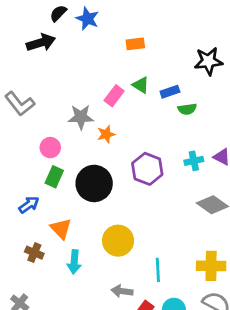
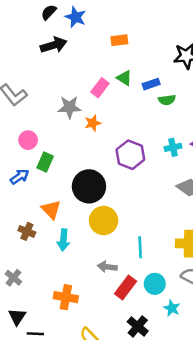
black arrow: (41, 43) -> (54, 45), moved
pink circle: (50, 148) -> (28, 140), moved
black circle: (94, 183) -> (89, 186), moved
blue arrow: (29, 205) -> (20, 177), moved

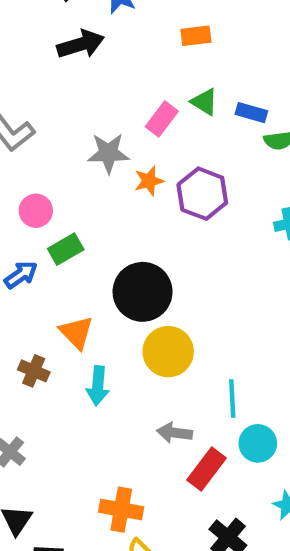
blue rectangle: (151, 84) -> (251, 113), turned 35
purple hexagon: (130, 155) -> (202, 194), moved
green rectangle: (45, 162) -> (66, 249), turned 36
cyan circle: (155, 284) -> (258, 443), moved
orange cross: (66, 297) -> (121, 510), moved

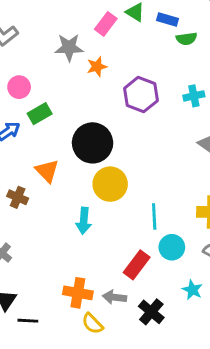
purple hexagon: (202, 194) -> (141, 94), moved
cyan arrow: (98, 386) -> (84, 221), moved
gray arrow: (175, 433) -> (115, 297), moved

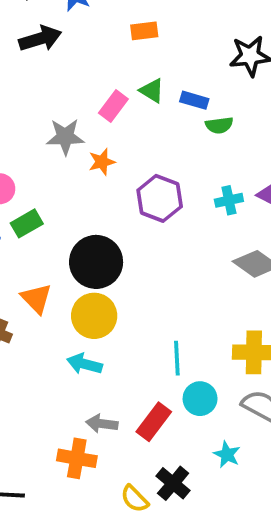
yellow circle: (110, 184) -> (94, 316), moved
cyan arrow: (84, 221) -> (84, 364), turned 100
gray arrow: (115, 297) -> (102, 424), moved
yellow semicircle: (93, 324) -> (135, 499), moved

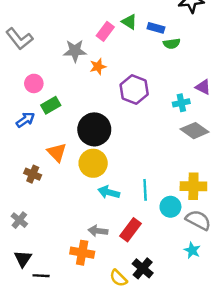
cyan cross: (229, 200) -> (181, 103), moved
cyan arrow: (84, 364) -> (109, 192), moved
cyan circle: (200, 399) -> (170, 207), moved
cyan star: (227, 454) -> (192, 250), moved

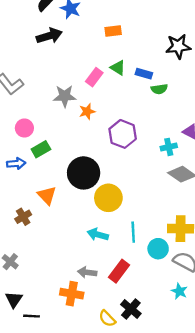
blue arrow: (25, 120) -> (16, 164), turned 30
yellow circle: (93, 163) -> (108, 198), moved
brown cross: (33, 174) -> (23, 217), turned 35

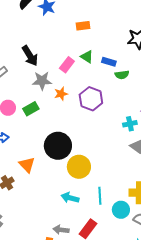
black arrow: (49, 36) -> (30, 56), moved, turned 75
purple hexagon: (123, 134) -> (91, 99), moved
green rectangle: (41, 149) -> (31, 109), moved

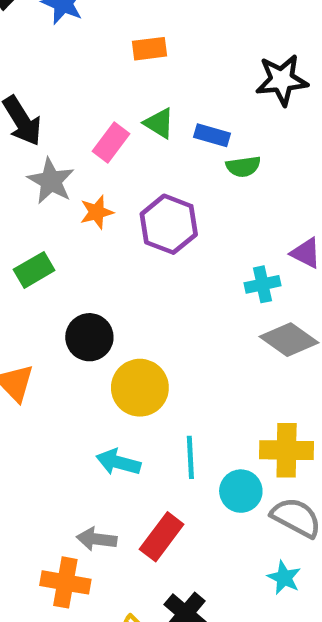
gray star: (42, 81) -> (51, 181), turned 30
green rectangle: (31, 109) -> (34, 270), moved
black circle: (58, 146) -> (89, 337), size x0.7

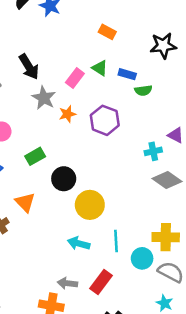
orange rectangle: (150, 49) -> (107, 32), moved, turned 35
green rectangle: (34, 270) -> (35, 156), moved

